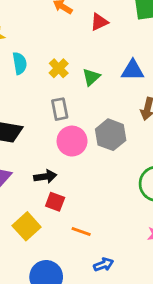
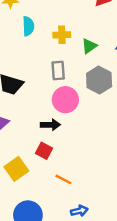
yellow cross: (59, 68) -> (62, 35), turned 35
gray hexagon: (111, 135) -> (99, 80), moved
black arrow: (45, 177) -> (50, 125), moved

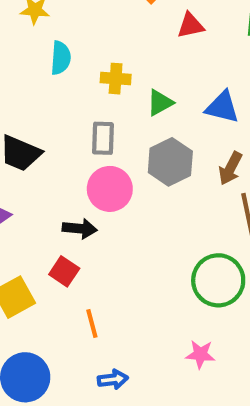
orange line: (63, 179) -> (92, 324), turned 42

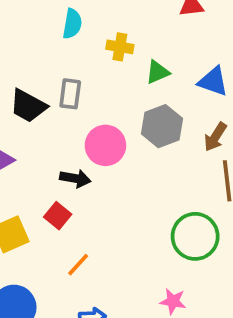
gray rectangle: (103, 138) -> (70, 94), moved
orange line: (92, 324) -> (78, 265), turned 52

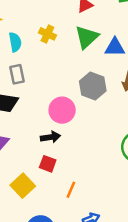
yellow cross: (120, 47) -> (47, 34), moved, turned 35
green triangle: (158, 72) -> (87, 37), moved, size x1.5
gray rectangle: (70, 94) -> (17, 74), moved

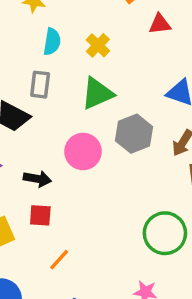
green triangle: (87, 37) -> (97, 93), moved
black arrow: (50, 137) -> (37, 179), moved
red square: (48, 164) -> (40, 215), turned -35

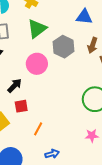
black arrow: (37, 179) -> (15, 86), turned -42

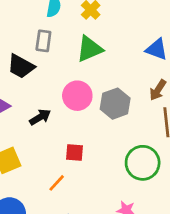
gray hexagon: (64, 47) -> (115, 104), moved
red square: (21, 106) -> (74, 152), moved

